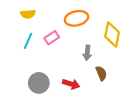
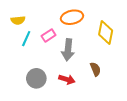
yellow semicircle: (28, 14) -> (18, 20), moved
gray arrow: (87, 53) -> (68, 50), moved, size x1.5

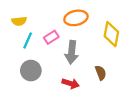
gray circle: (36, 78) -> (31, 71), moved

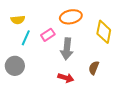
gray circle: (31, 71) -> (15, 66), moved
brown semicircle: (101, 73) -> (94, 68), turned -136

